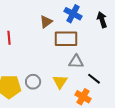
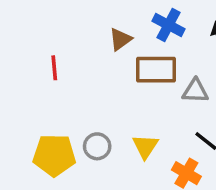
gray triangle: (76, 62) -> (195, 91), moved

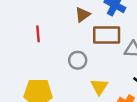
gray circle: (97, 146) -> (78, 60), moved

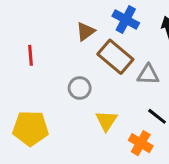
brown rectangle: (107, 35) -> (115, 57), turned 40

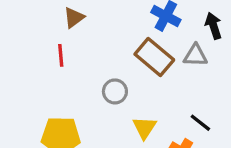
brown triangle: (86, 31) -> (74, 18), moved
gray triangle: (148, 75) -> (195, 55), moved

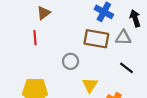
brown rectangle: (154, 57) -> (96, 39), turned -30
black line: (200, 123) -> (127, 68), moved

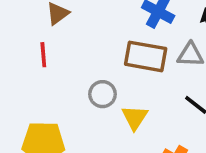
yellow triangle: (90, 85) -> (135, 117), moved

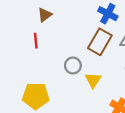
brown rectangle: (146, 56) -> (100, 42), turned -70

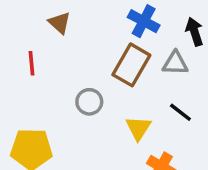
brown triangle: (45, 15) -> (59, 23), moved, turned -42
yellow triangle: (93, 80) -> (138, 128), moved

